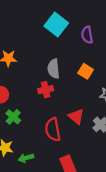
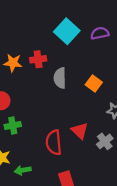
purple semicircle: (87, 35) -> (100, 33), moved, turned 84
red cross: (46, 90) -> (38, 59), moved
green cross: (13, 117) -> (13, 126), turned 32

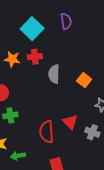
cyan square: (67, 31) -> (32, 29), moved
purple semicircle: (100, 33) -> (66, 21), moved, turned 91
gray cross: (105, 141) -> (92, 132), turned -32

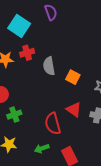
orange square: (84, 80) -> (73, 77), moved
green arrow: (18, 156) -> (42, 148), moved

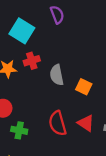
green cross: (14, 115) -> (19, 130), turned 32
red semicircle: (53, 124) -> (58, 123), moved

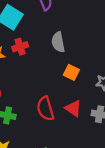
gray semicircle: (57, 75) -> (58, 42), moved

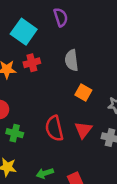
red triangle: (73, 108) -> (83, 130), turned 30

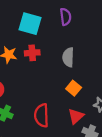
cyan square: (24, 32) -> (30, 24), turned -30
red triangle: (83, 130) -> (76, 116), moved

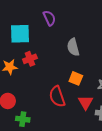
gray semicircle: (68, 57) -> (73, 47), moved
red semicircle: (42, 115) -> (57, 97), moved

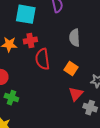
red semicircle: (57, 97) -> (42, 59), moved

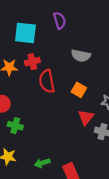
gray semicircle: (75, 38) -> (81, 56), turned -72

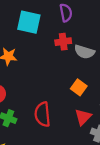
red cross: (32, 62) -> (63, 42), moved
red semicircle: (47, 81) -> (42, 114), moved

